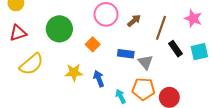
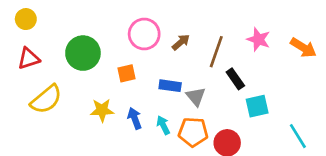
orange square: (93, 44) -> (126, 73), turned 32
cyan square: (199, 52) -> (257, 106), moved
cyan arrow: (121, 96) -> (163, 125), moved

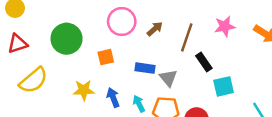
pink star: (258, 39) -> (225, 26), turned -30

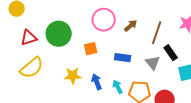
red triangle: (17, 44) -> (29, 38), moved
gray triangle: (168, 78) -> (153, 63), moved

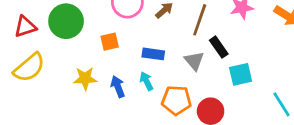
cyan arrow: (118, 87) -> (146, 81), moved

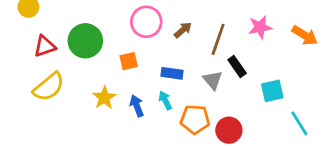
cyan square: (241, 74) -> (272, 91), moved
yellow star: (85, 78) -> (104, 98), turned -30

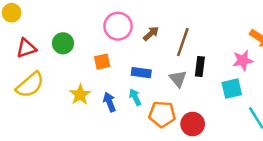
pink star: (260, 27) -> (243, 60), moved
green circle: (85, 41) -> (63, 43), size x0.7
black rectangle: (237, 67) -> (200, 67), turned 42

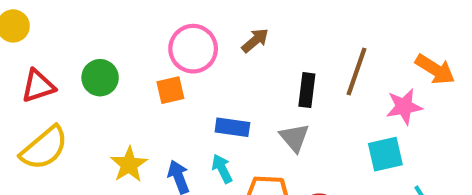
brown arrow: (151, 34) -> (255, 40), moved
brown line: (183, 42) -> (356, 71), moved
orange square: (102, 62) -> (170, 90), moved
black rectangle: (200, 67) -> (307, 90), moved

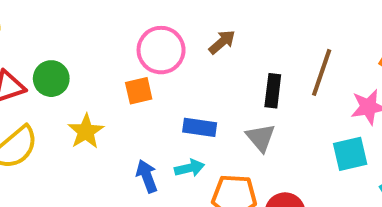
green circle: (100, 78) -> (51, 79), moved
yellow star: (129, 165) -> (86, 131), moved
cyan arrow: (222, 169) -> (189, 168), turned 104

